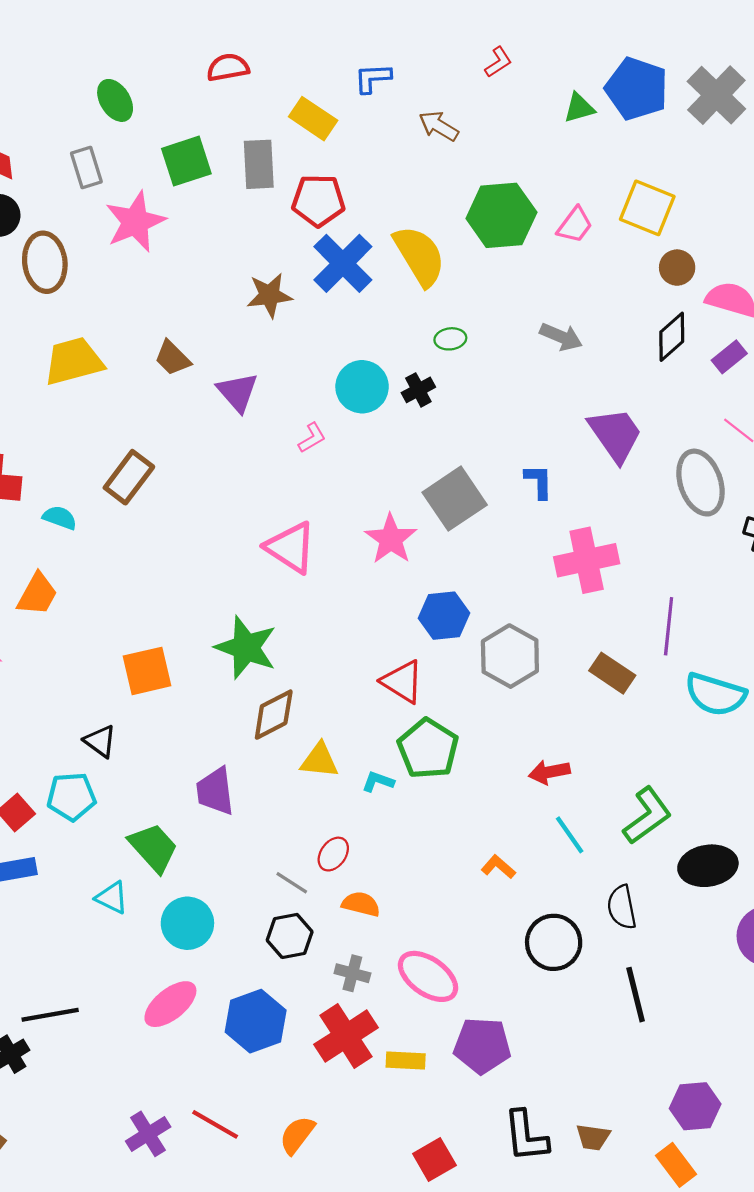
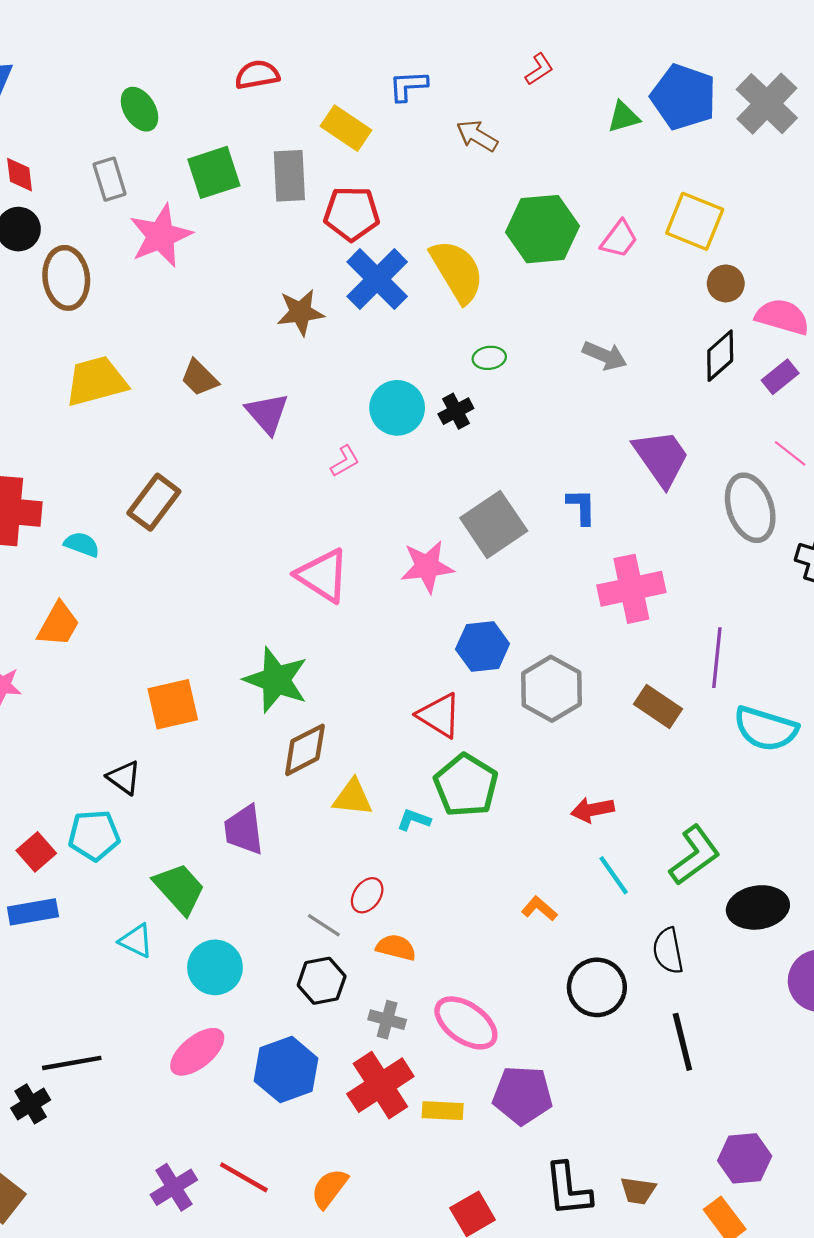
pink star: (391, 539) -> (427, 567), turned 30

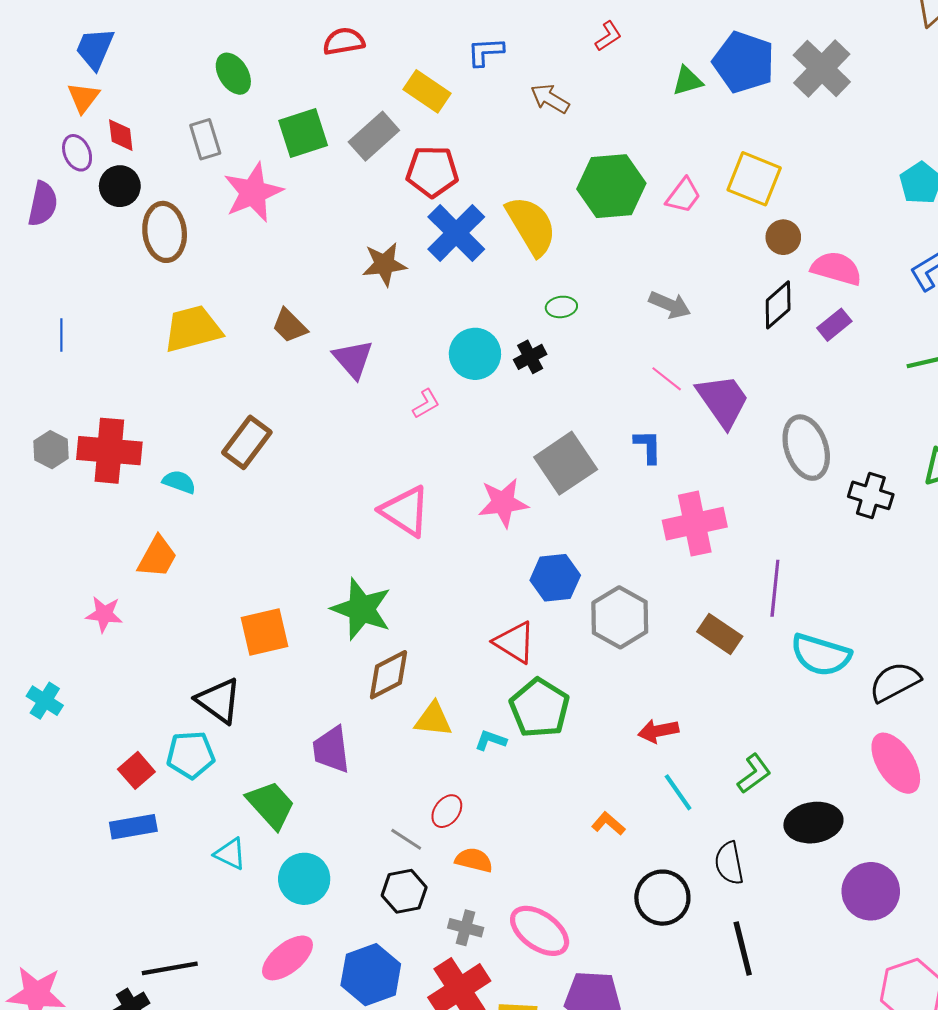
gray rectangle: (289, 176) -> (374, 136), turned 51
pink line: (790, 453) -> (667, 379), moved
black triangle: (124, 778) -> (219, 701), size x1.4
green L-shape: (695, 855) -> (754, 774), size x0.7

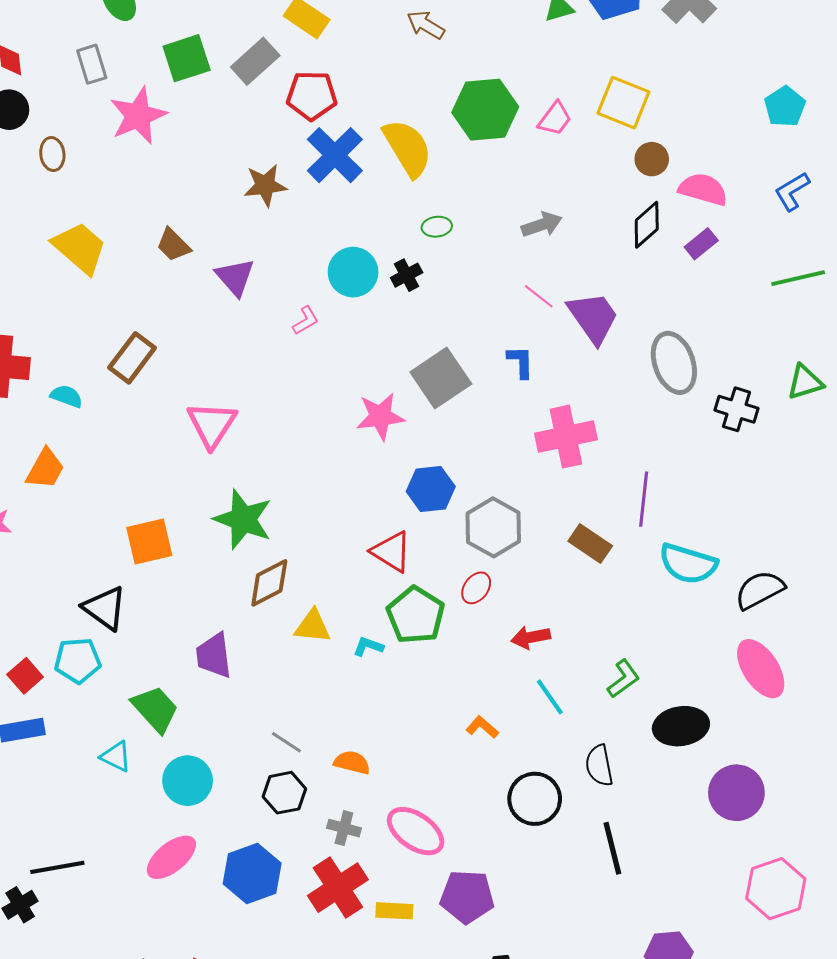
brown ellipse: (165, 232) -> (52, 154), size x0.6
gray arrow: (670, 305) -> (542, 225), turned -42
yellow trapezoid: (193, 329) -> (80, 248), turned 56
pink triangle: (405, 511) -> (212, 424), moved, turned 30
red ellipse: (447, 811) -> (476, 588), moved

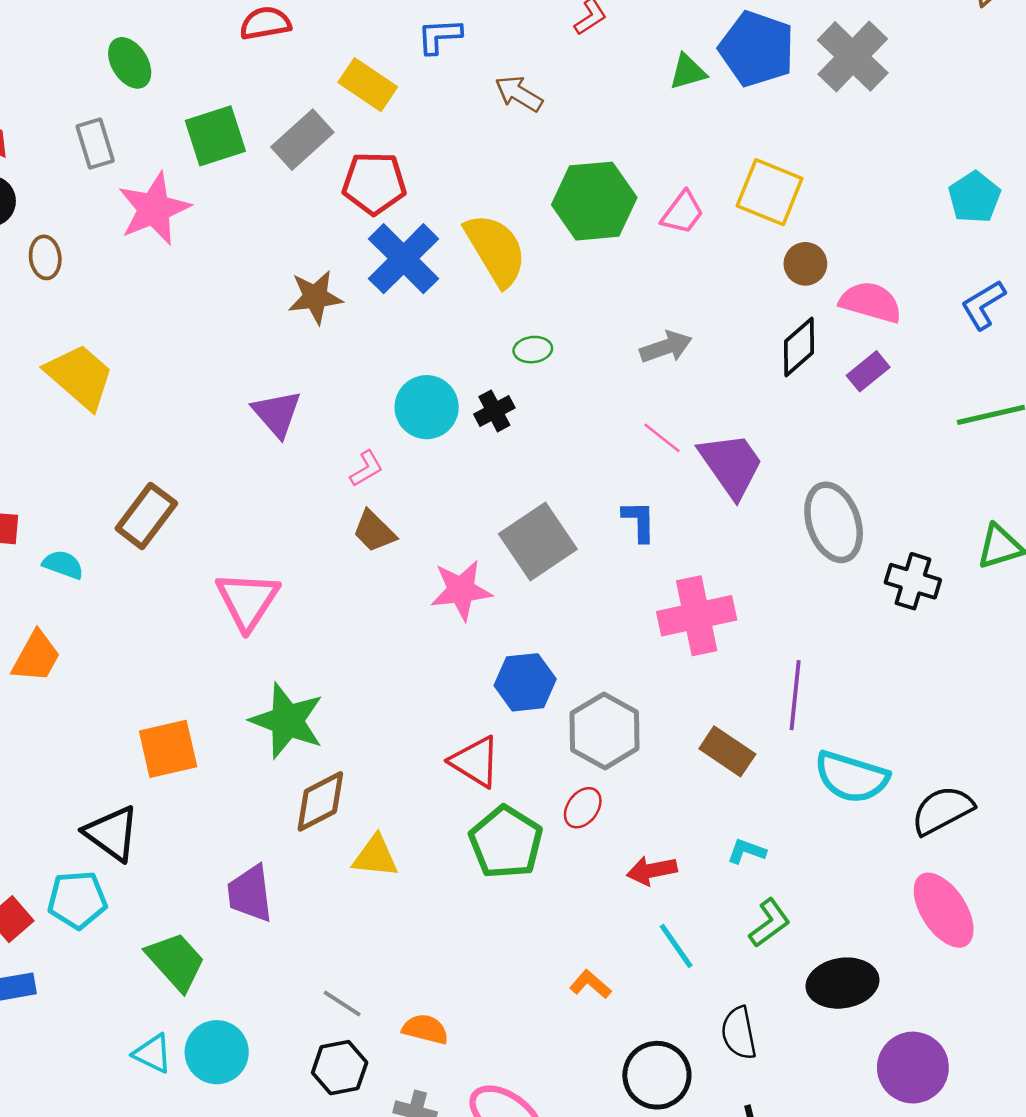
brown trapezoid: (173, 245) -> (374, 531), moved
cyan L-shape: (368, 646) -> (747, 851), moved
cyan triangle: (116, 756) -> (153, 1053), moved

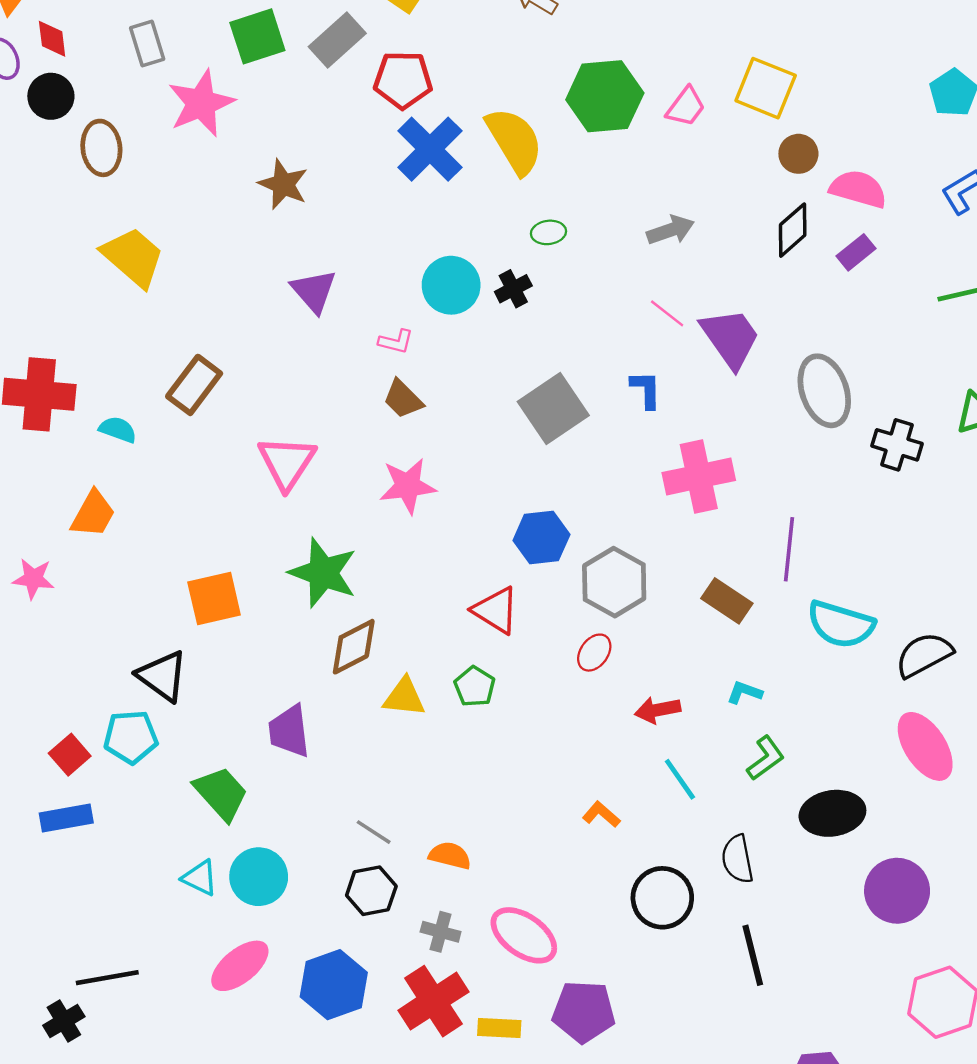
brown ellipse: (45, 257) -> (101, 148), size x1.4
brown star: (315, 297) -> (283, 184), moved, turned 30
pink L-shape: (366, 469) -> (396, 342), turned 44
pink star: (461, 590) -> (408, 486), moved
green pentagon: (506, 842) -> (475, 687), moved, size x0.6

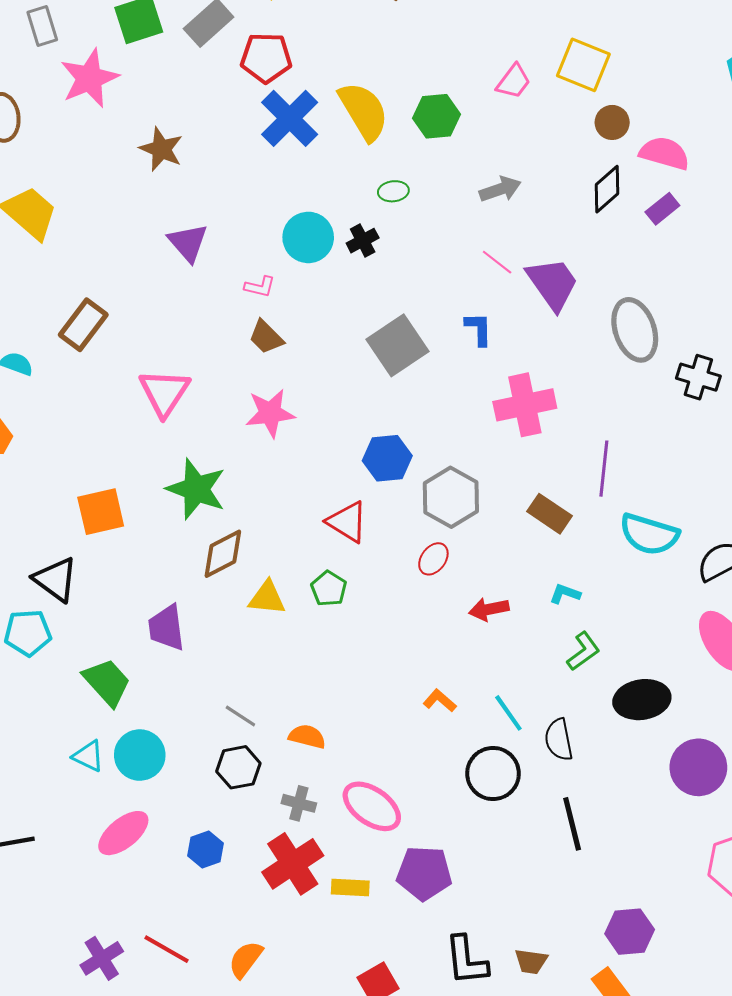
green hexagon: (605, 96) -> (437, 116), moved, size x0.7
cyan line: (680, 779) -> (508, 713), moved
blue hexagon: (334, 985) -> (205, 849), size x0.6

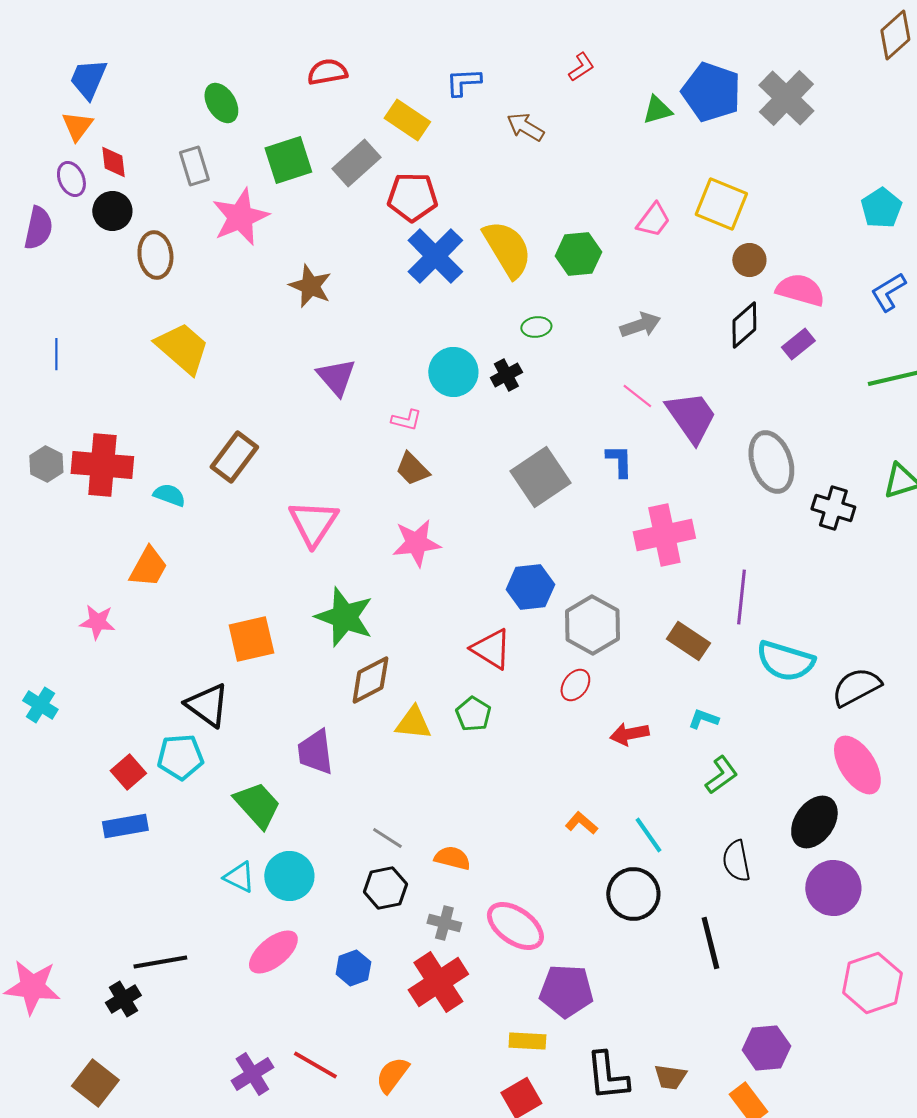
black ellipse: (642, 700) -> (814, 822), moved, turned -46
black semicircle: (559, 740) -> (736, 861), moved
yellow rectangle: (350, 887) -> (527, 1041), moved

